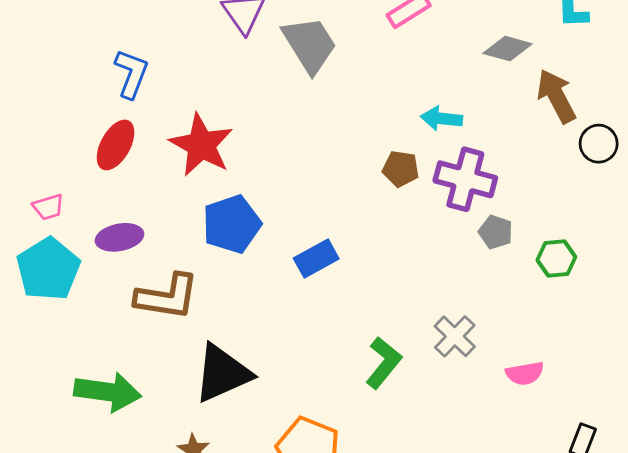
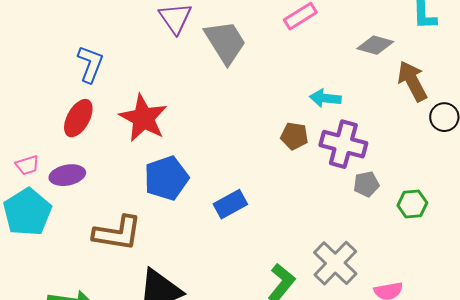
gray pentagon: (496, 232) -> (366, 184), turned -30
purple ellipse: (119, 237) -> (67, 175), moved
gray cross: (455, 336) -> (335, 263), size x1.4

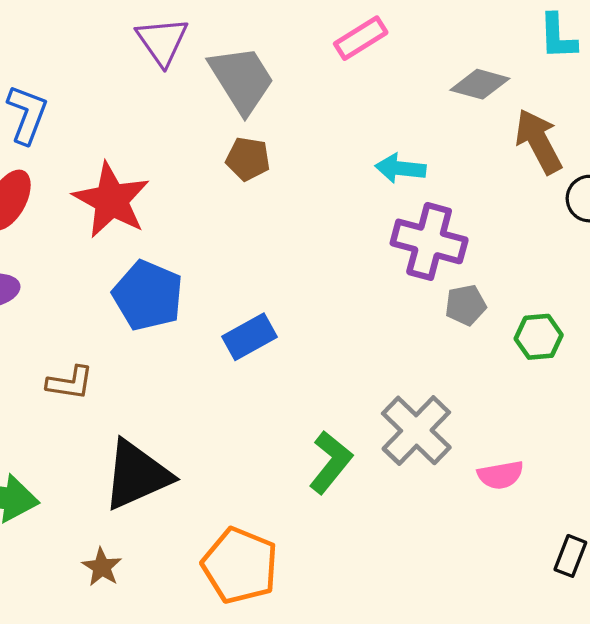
brown pentagon: (294, 136) -> (248, 159), moved
blue pentagon: (166, 178) -> (148, 295), turned -30
brown L-shape: (117, 233) -> (70, 383), size x0.6

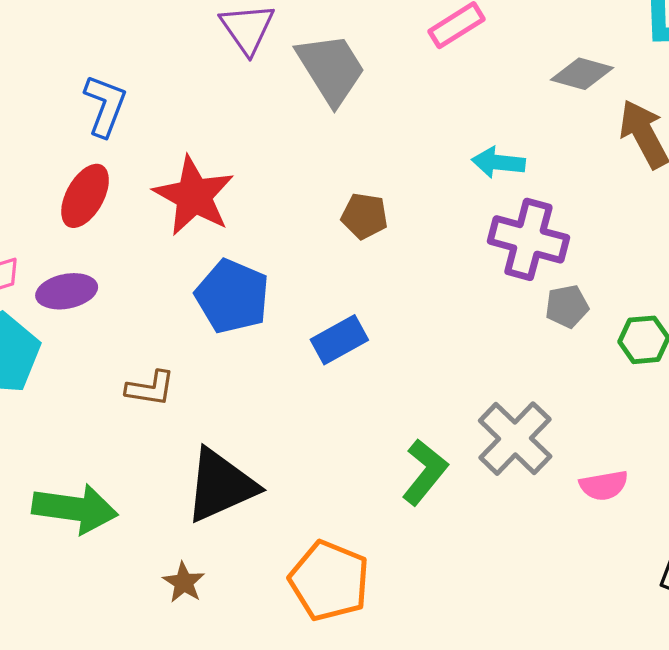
brown pentagon: (248, 159) -> (364, 216), moved

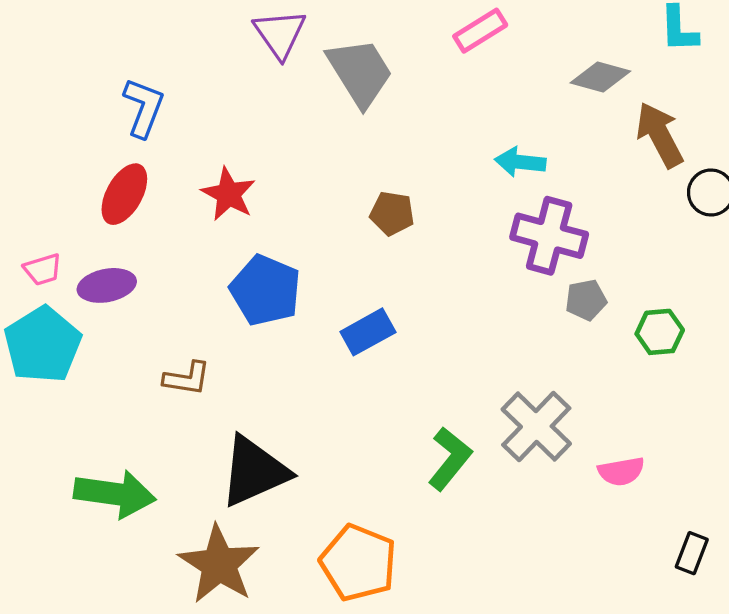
red star: (194, 196) -> (229, 194), size x0.7
brown star: (184, 582) -> (219, 564), size x2.0

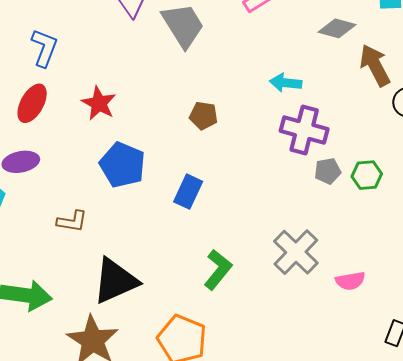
blue rectangle: (368, 332) -> (188, 192), turned -36
green hexagon: (660, 332) -> (367, 175), moved
green L-shape: (450, 459) -> (218, 270), moved

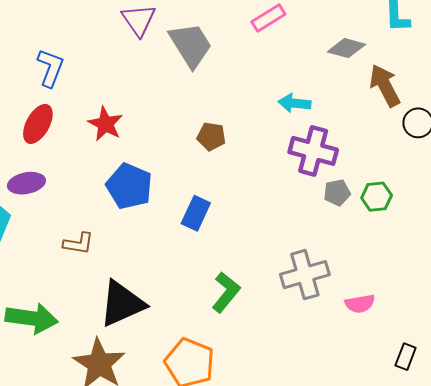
gray cross: (296, 252) -> (305, 275), turned 30

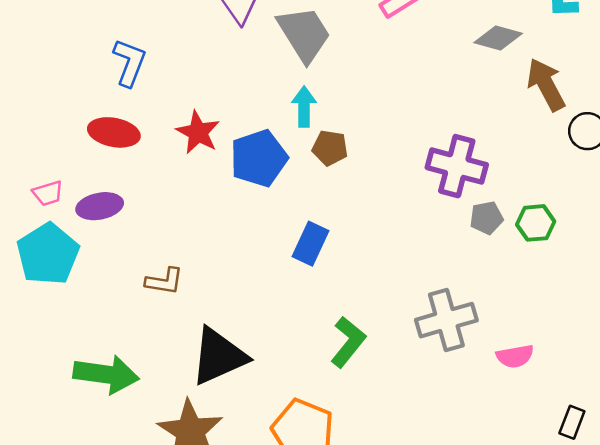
cyan arrow: (294, 103) -> (304, 107), moved, turned 84
red ellipse: (38, 124) -> (114, 132), turned 72
blue pentagon: (129, 186) -> (259, 158), moved, turned 30

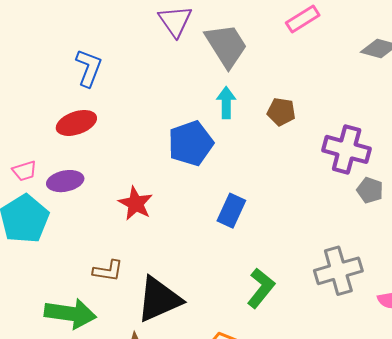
red ellipse: (114, 132) -> (76, 123), turned -30
red star: (198, 132) -> (136, 203), moved
brown pentagon: (330, 148) -> (281, 112), moved
gray pentagon: (487, 218) -> (370, 190), turned 30
brown L-shape: (164, 281) -> (108, 271), moved

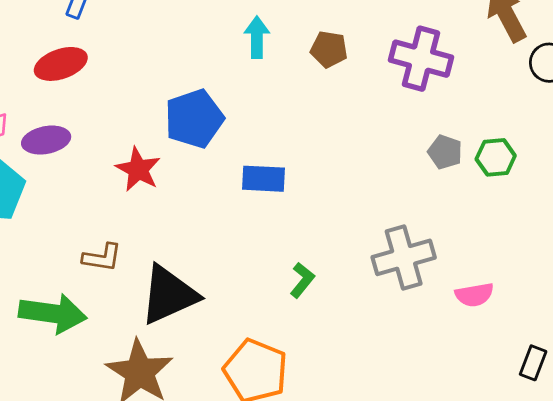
blue pentagon: (191, 143) -> (194, 119), moved
purple cross: (347, 149) -> (421, 59), moved
blue rectangle: (231, 211) -> (264, 179), turned 68
green L-shape: (261, 288) -> (302, 280), size x0.7

